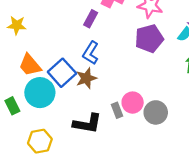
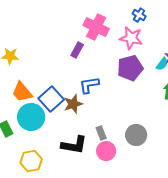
blue L-shape: (91, 53) -> (89, 85), moved, turned 50
pink circle: (133, 103) -> (106, 151), moved

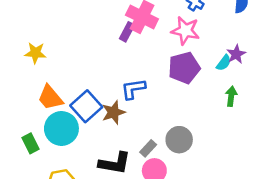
purple rectangle: (77, 50) -> (127, 32), moved
gray rectangle: (101, 133) -> (148, 148), turned 64
gray circle: (136, 135) -> (179, 140), moved

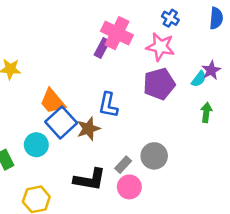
blue L-shape: (133, 89) -> (108, 105), turned -70
orange trapezoid: (50, 98) -> (52, 101), moved
cyan circle: (61, 129) -> (36, 145), size x0.7

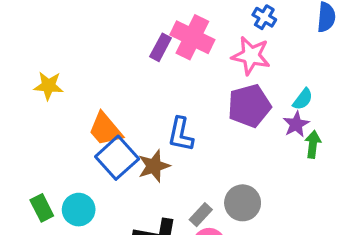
purple rectangle: (102, 48) -> (161, 47), moved
purple star: (211, 70) -> (296, 124), moved
cyan circle: (36, 145) -> (79, 210), moved

